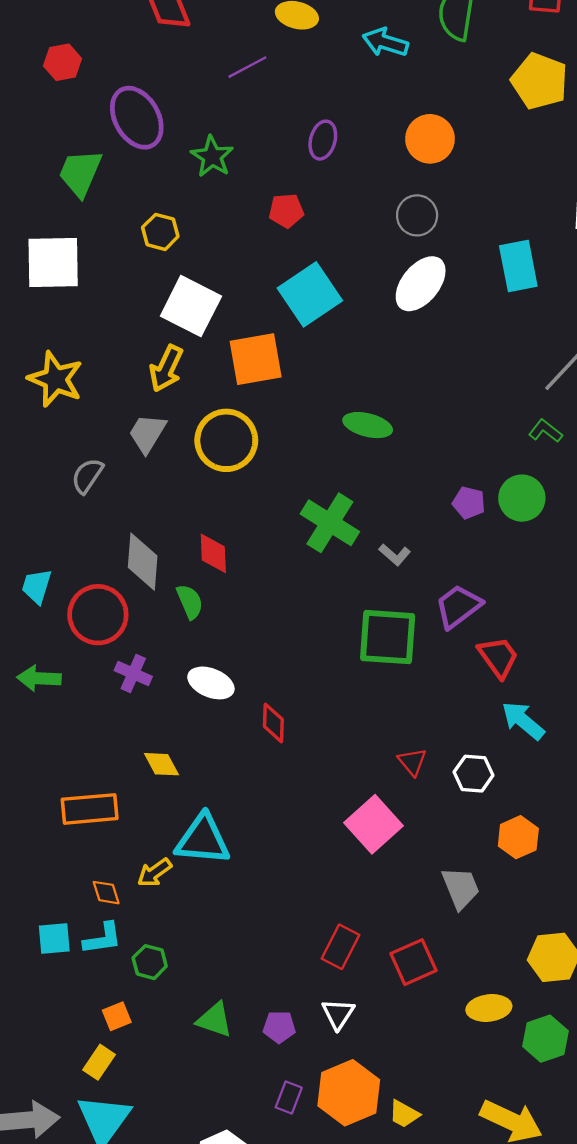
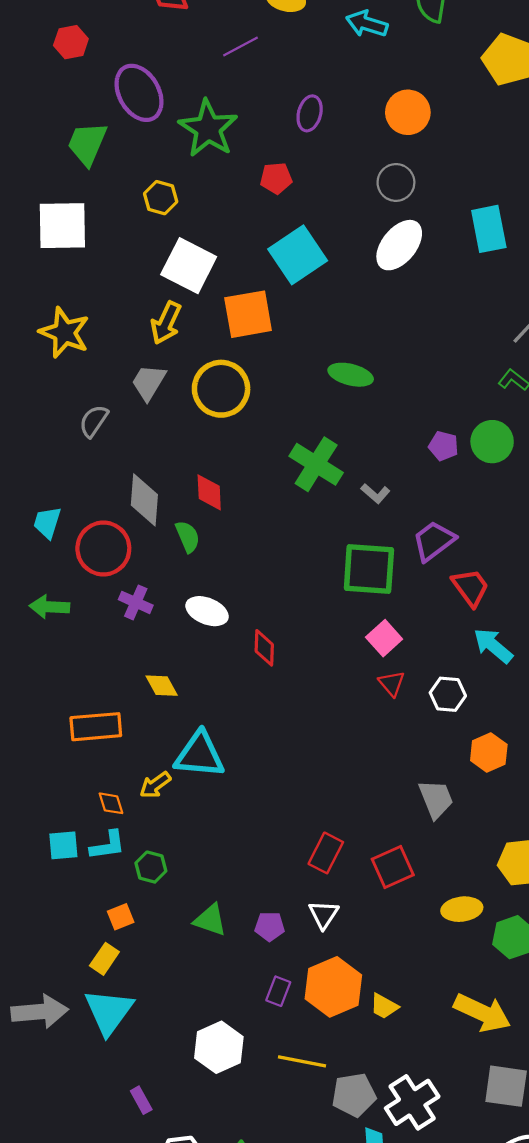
green star: (212, 157) -> (208, 128), size x1.5
pink square: (373, 824) -> (384, 638), moved, size x0.7

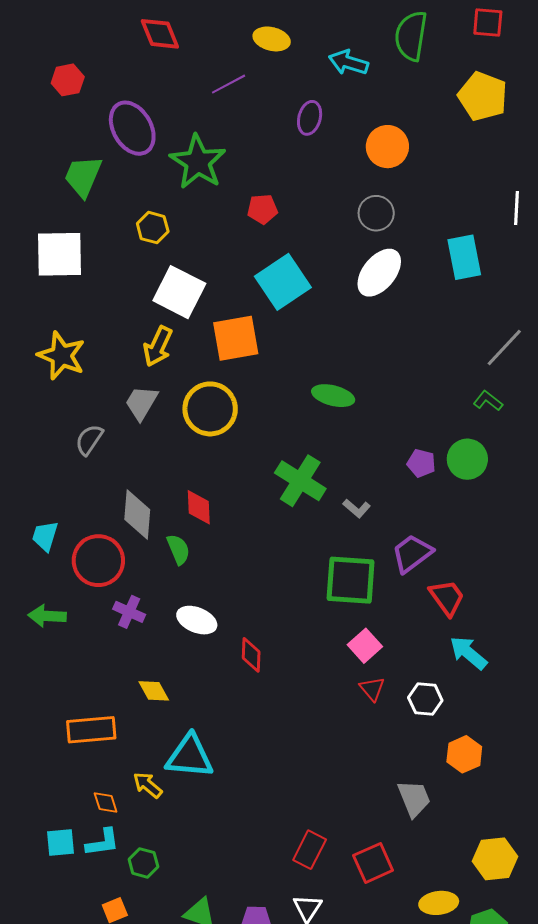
purple ellipse: (310, 113) -> (310, 118), moved
yellow arrow: (155, 785) -> (148, 785), turned 76

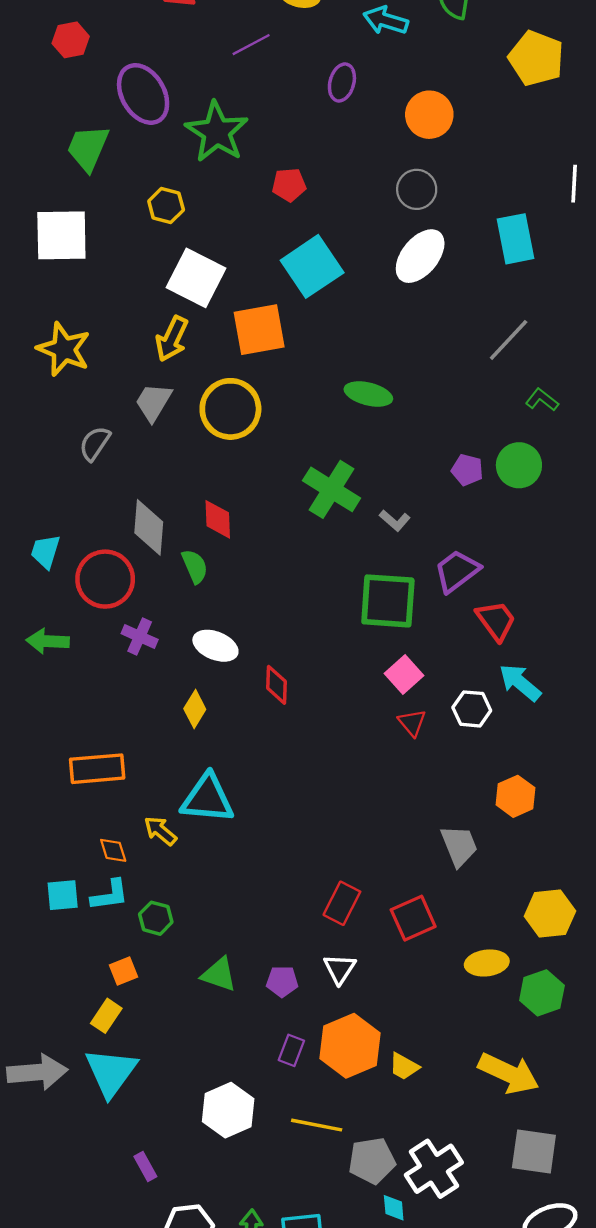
gray line: (504, 347) -> (509, 340), moved
yellow diamond: (154, 691) -> (195, 709), moved, turned 60
white hexagon: (425, 699) -> (472, 709), moved

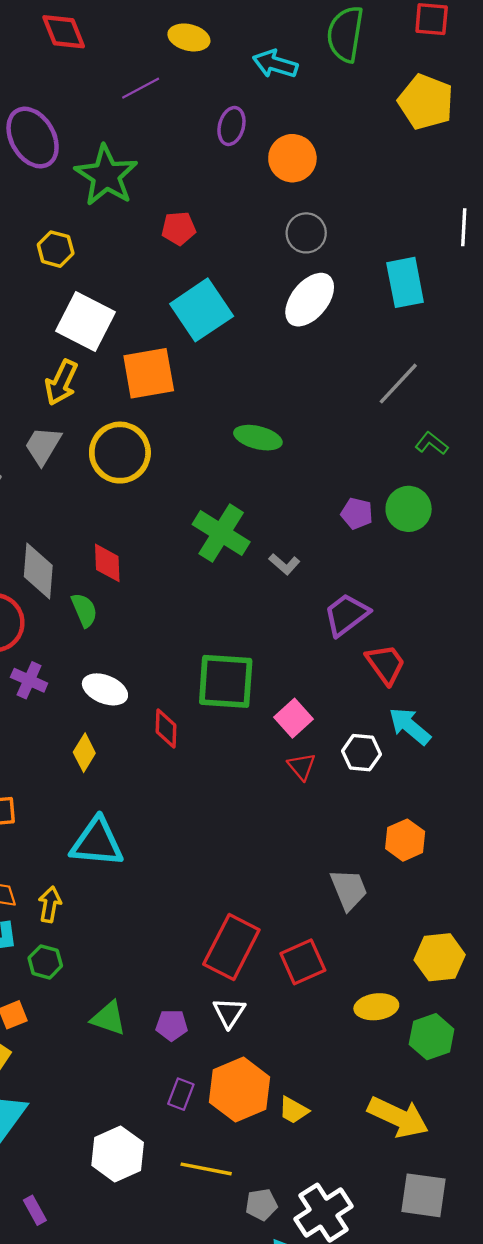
orange circle: (429, 115) -> (292, 158), moved
green square: (388, 601) -> (226, 681), moved
yellow arrow: (160, 831) -> (50, 904), moved, turned 60
red rectangle: (342, 903) -> (231, 947), size x1.5
gray pentagon: (372, 1161) -> (261, 1205), size x0.7

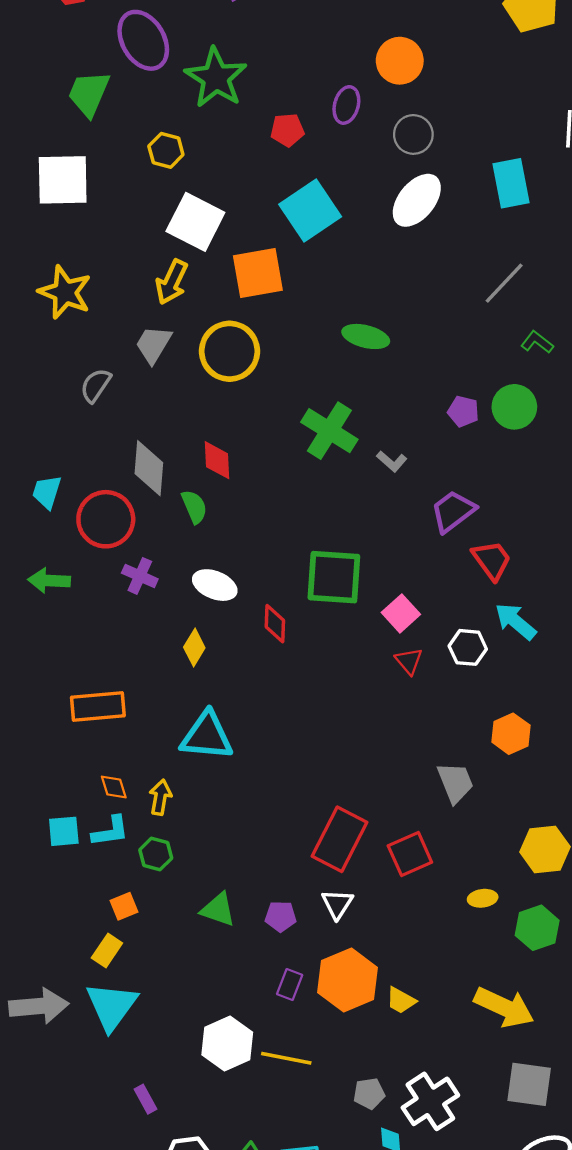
purple ellipse: (231, 126) -> (346, 105), moved
yellow ellipse: (376, 1007) -> (483, 898), size x0.7
yellow line: (206, 1169) -> (286, 1058), moved

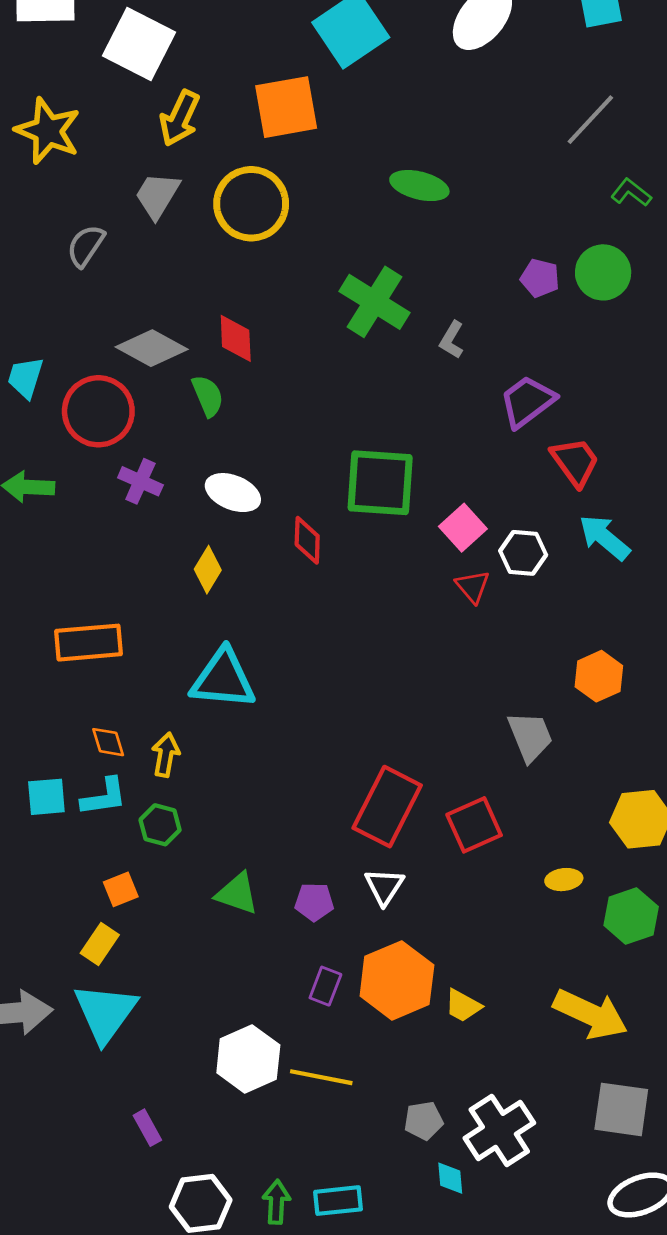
white square: (195, 222) -> (139, 44), moved
gray L-shape: (392, 461) -> (452, 340), turned 80
gray diamond: (149, 468) -> (152, 348), turned -66
white hexagon: (468, 647) -> (523, 553), moved

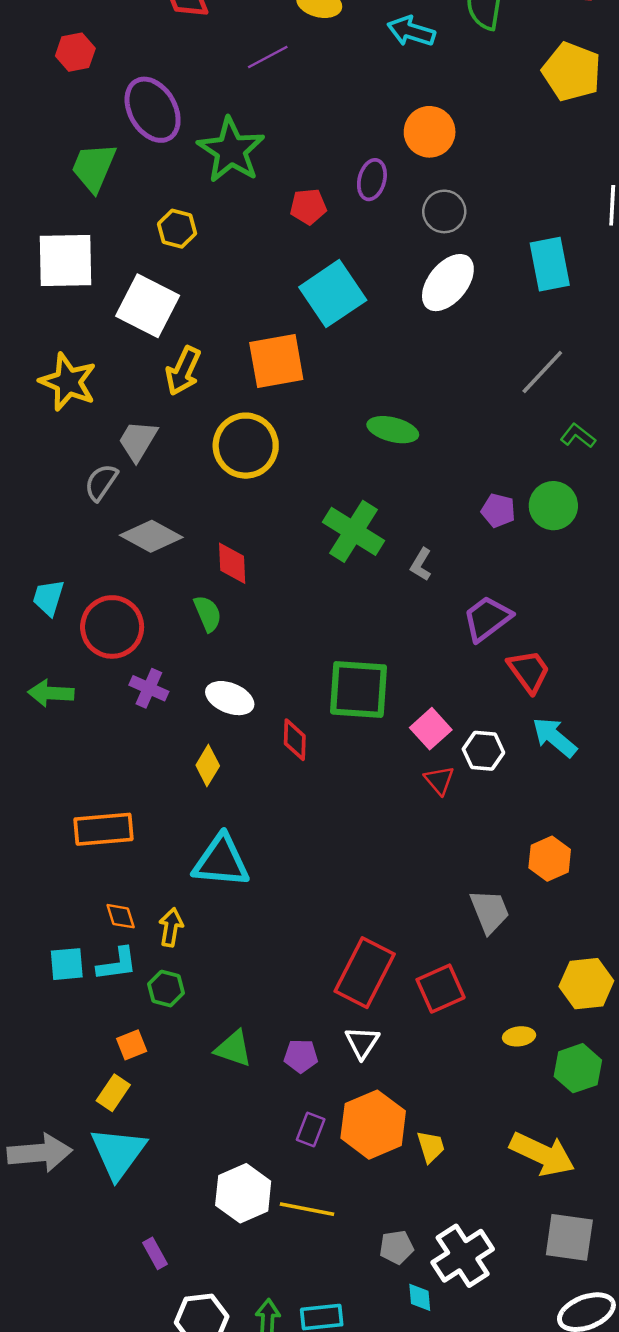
gray trapezoid: (157, 195) -> (138, 441), moved
gray diamond: (152, 348) -> (151, 536), moved
yellow trapezoid: (463, 1006) -> (431, 1147), turned -136

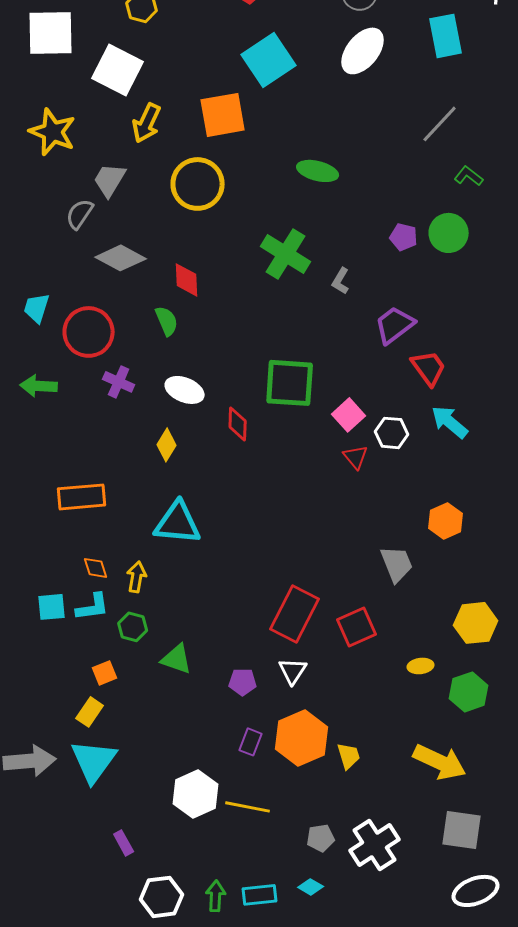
green triangle: (233, 1049) -> (177, 659), moved
cyan diamond: (420, 1297) -> (311, 887), moved, turned -55

